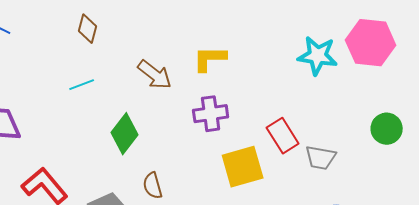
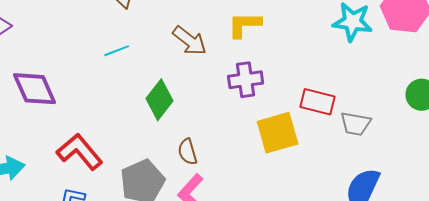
red rectangle: (283, 136) -> (318, 102), turned -44

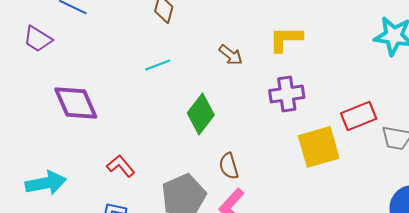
brown arrow: (190, 41) -> (231, 55), size x0.7
red rectangle: (318, 102) -> (359, 116), turned -36
red L-shape: (80, 152) -> (121, 166), size x0.6

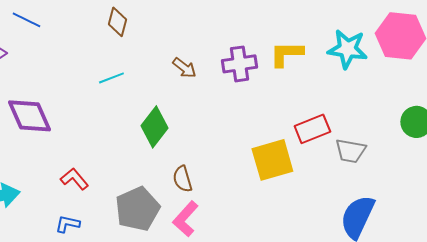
yellow L-shape: (286, 39) -> (286, 54), moved
purple cross: (287, 94) -> (239, 64), moved

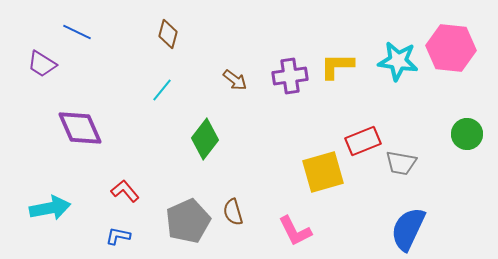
cyan line: (111, 78) -> (162, 90), turned -30
brown semicircle: (182, 179) -> (233, 212), moved
pink L-shape: (185, 219) -> (295, 231), moved, turned -69

